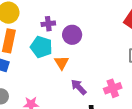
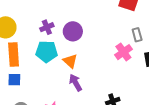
purple arrow: (79, 87) -> (75, 83), moved, turned 30
pink cross: (113, 88) -> (123, 52), moved

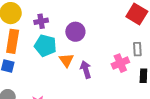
purple cross: (47, 27) -> (41, 21), moved
purple arrow: (75, 83) -> (86, 70), moved

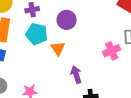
purple arrow: (86, 70) -> (76, 75), moved

